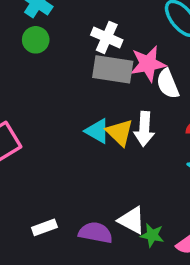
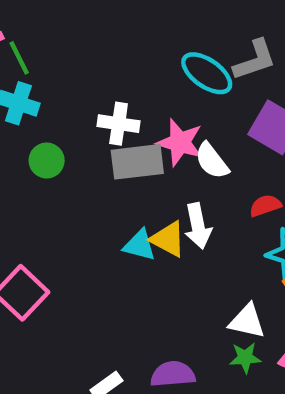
green circle: (36, 40) -> (47, 161), moved
pink star: (148, 64) -> (180, 142), turned -30
white triangle: (132, 220) -> (247, 321), moved

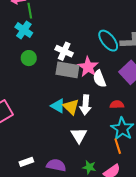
white triangle: (247, 321) -> (79, 135), moved, turned 30

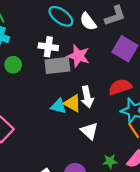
cyan ellipse: (108, 41) -> (61, 16), moved
white semicircle: (99, 79) -> (88, 22), moved
red semicircle: (117, 105) -> (120, 87), size x1.5

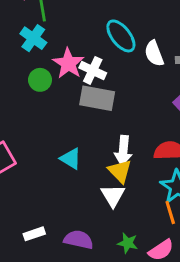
pink star: (78, 56) -> (68, 63), moved
yellow triangle: (72, 103) -> (120, 171), moved
cyan triangle: (58, 106) -> (71, 159), moved

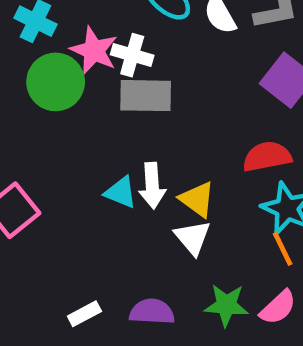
green circle: (40, 80) -> (56, 82), size x1.6
white arrow: (123, 151) -> (152, 186), moved
green star: (128, 243) -> (226, 305), size x1.4

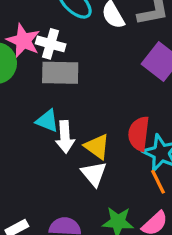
red semicircle: (267, 157) -> (139, 134), moved, turned -72
cyan triangle: (121, 192) -> (47, 121), moved

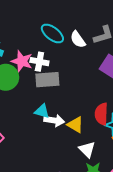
white arrow: (65, 137) -> (54, 120), turned -72
white triangle: (94, 174) -> (87, 150), moved

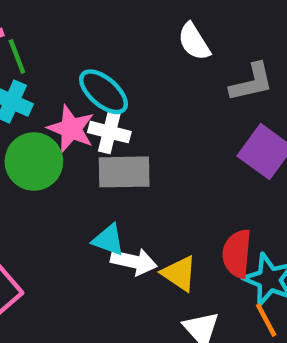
cyan ellipse: (52, 33) -> (104, 92), moved
white semicircle: (78, 39) -> (194, 42), moved

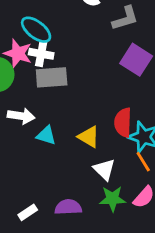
cyan triangle: (108, 240) -> (46, 135), moved
white arrow: (134, 262) -> (21, 116), moved

